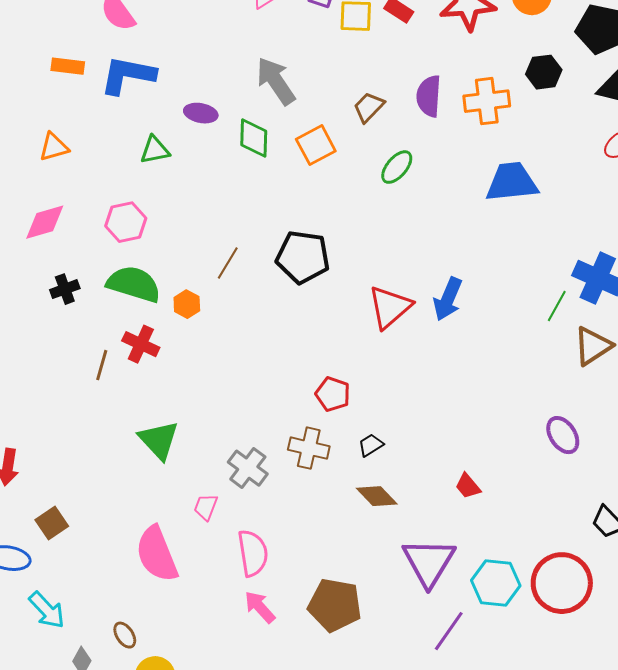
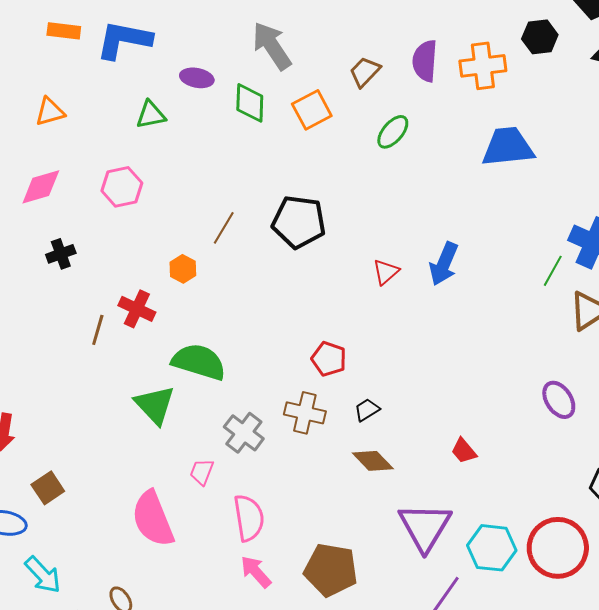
green semicircle: (134, 284) -> (199, 362), moved
red triangle: (390, 307) -> (386, 272), size x0.6

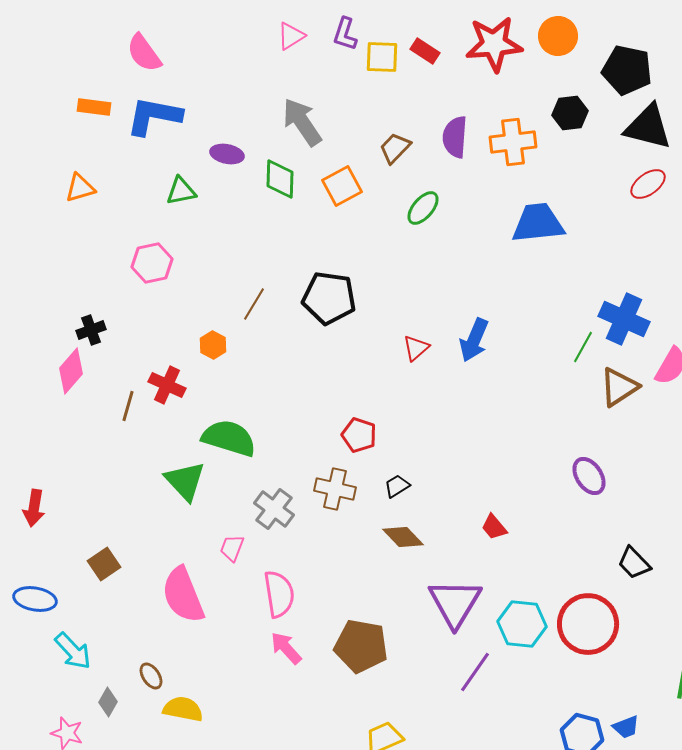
pink diamond: (41, 187) -> (71, 371), moved, turned -33
brown square: (48, 488) -> (104, 564), moved

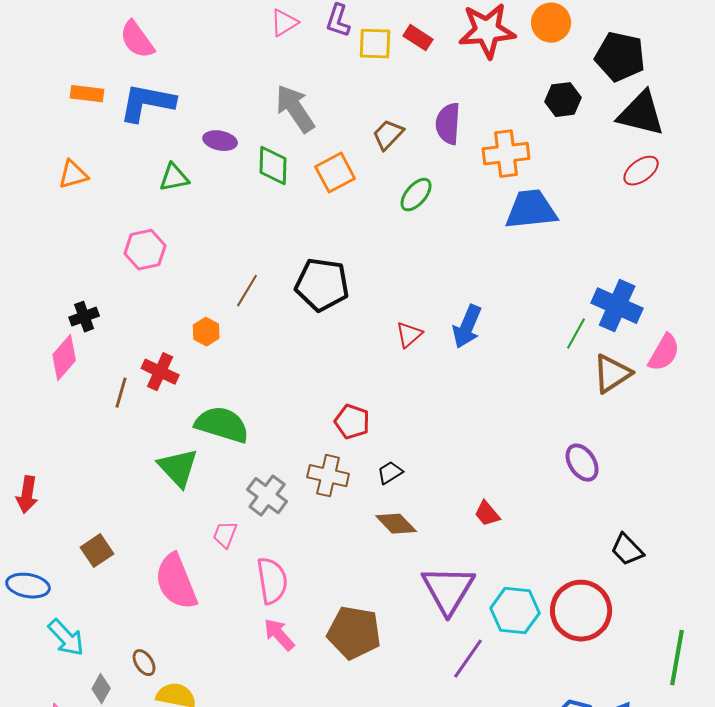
orange cross: (513, 142) -> (506, 154), moved

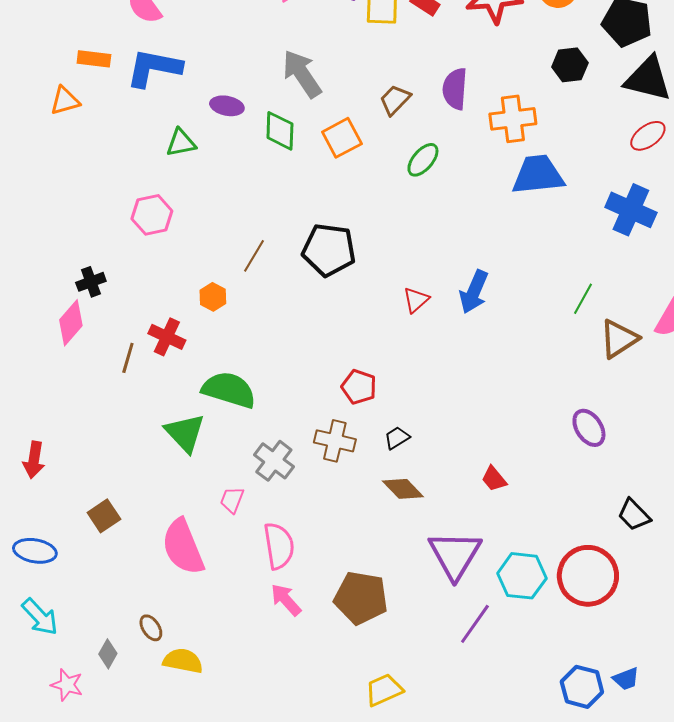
orange triangle: (73, 175) -> (65, 101), moved
blue cross: (617, 306) -> (631, 210), moved
cyan arrow: (66, 638) -> (40, 617), moved

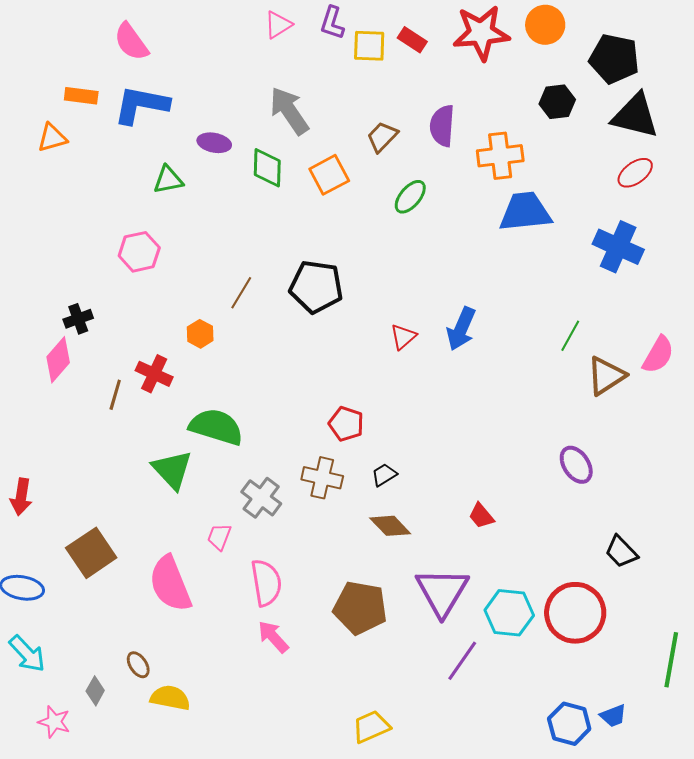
brown square: (104, 516) -> (91, 553), size x1.5
brown pentagon: (361, 598) -> (360, 608), moved

